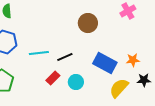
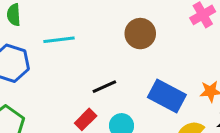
cyan line: (39, 53) -> (59, 40), moved

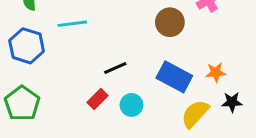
brown circle: (140, 34) -> (170, 22), moved

